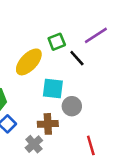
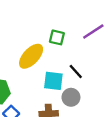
green square: (57, 42) -> (57, 37), turned 35
black line: (77, 58) -> (76, 71), moved

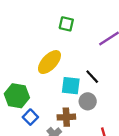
green square: (57, 37) -> (66, 24), moved

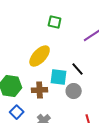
blue square: (30, 117) -> (17, 112), moved
brown cross: (66, 117) -> (40, 90), moved

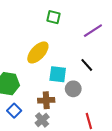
black line: (78, 69) -> (87, 65), moved
brown cross: (40, 90) -> (46, 100), moved

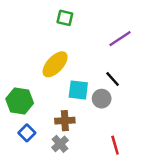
green square: (53, 17) -> (65, 18), moved
gray circle: (73, 89) -> (102, 99), moved

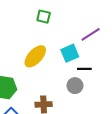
black line: (113, 79) -> (84, 69), turned -48
cyan square: (78, 90) -> (70, 53), moved, turned -30

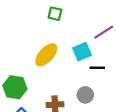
gray circle: (75, 86) -> (85, 95), moved

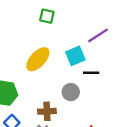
gray circle: (85, 95) -> (71, 92), moved

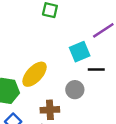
yellow ellipse: (38, 59) -> (35, 74), moved

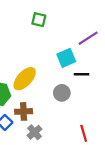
brown cross: (50, 110) -> (24, 111), moved

